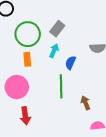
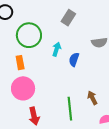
gray rectangle: (57, 29) -> (68, 18), moved
orange rectangle: (27, 59) -> (20, 63), moved
green line: (61, 86) -> (70, 109), moved

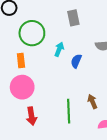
gray rectangle: (68, 18) -> (73, 18), turned -49

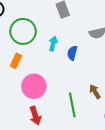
orange rectangle: (21, 60) -> (16, 61), turned 40
pink circle: (22, 87) -> (34, 86), moved

